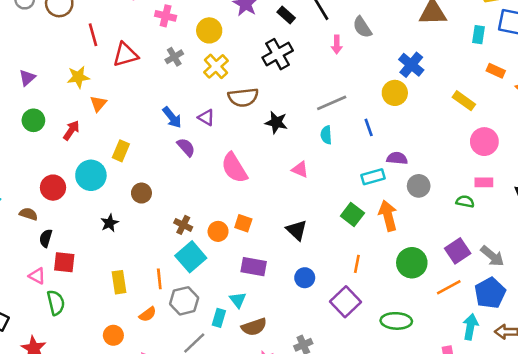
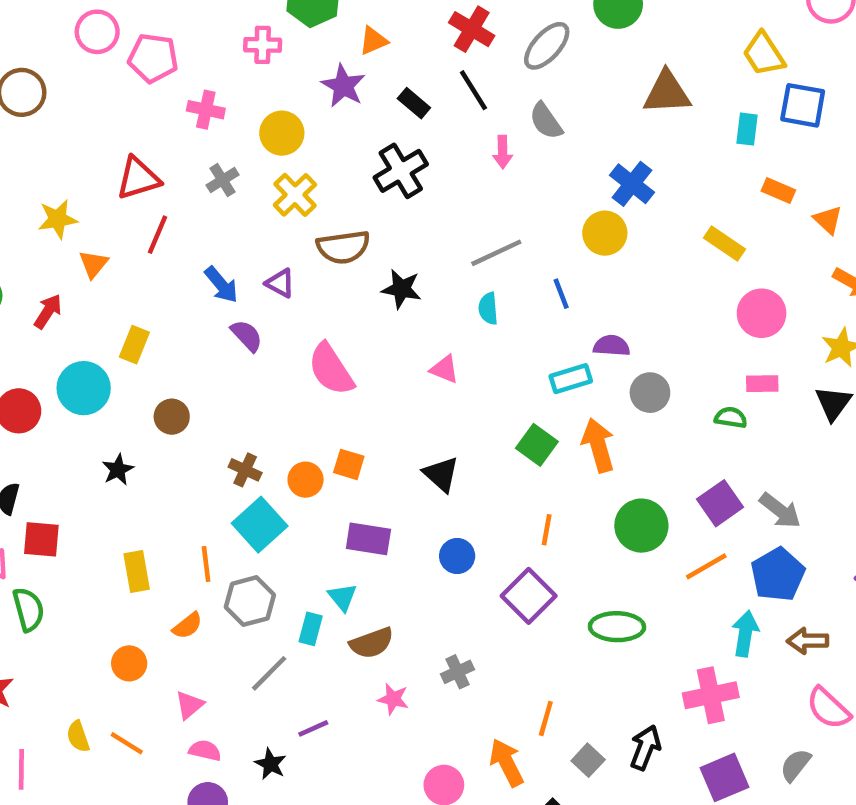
red line: (93, 35) -> (157, 235), moved, turned 40

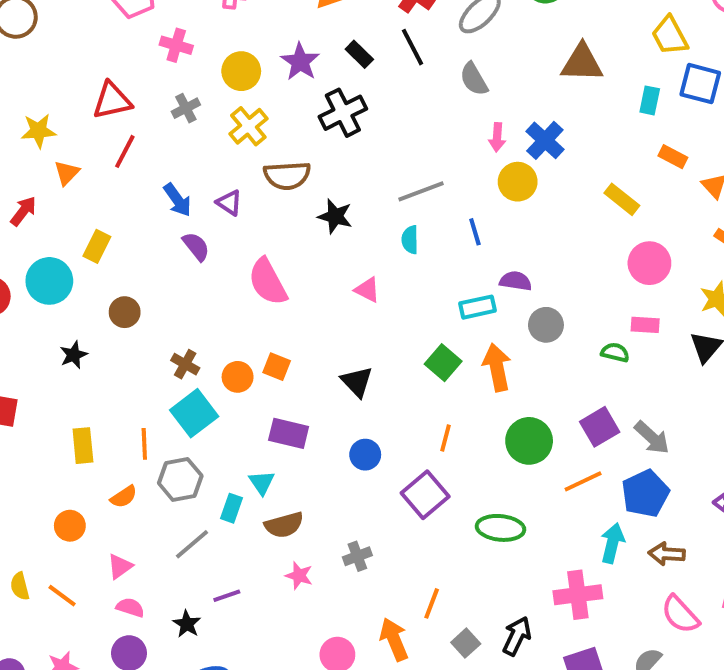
purple star: (343, 86) -> (300, 62), moved
pink arrow: (503, 152) -> (497, 137), moved

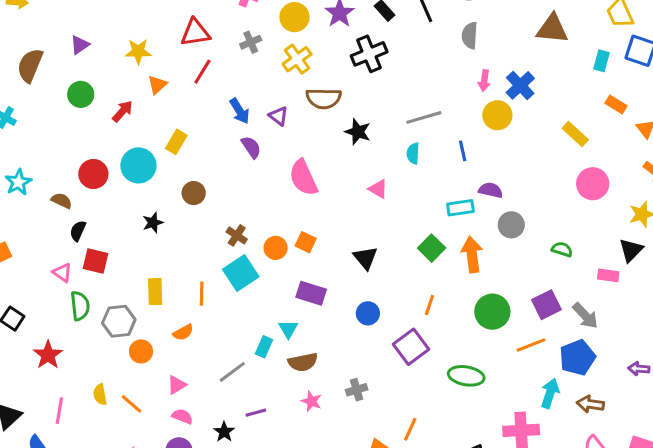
gray semicircle: (474, 79) -> (470, 35), turned 30
pink rectangle: (645, 325) -> (608, 275), moved
gray hexagon: (180, 479) -> (119, 321), moved

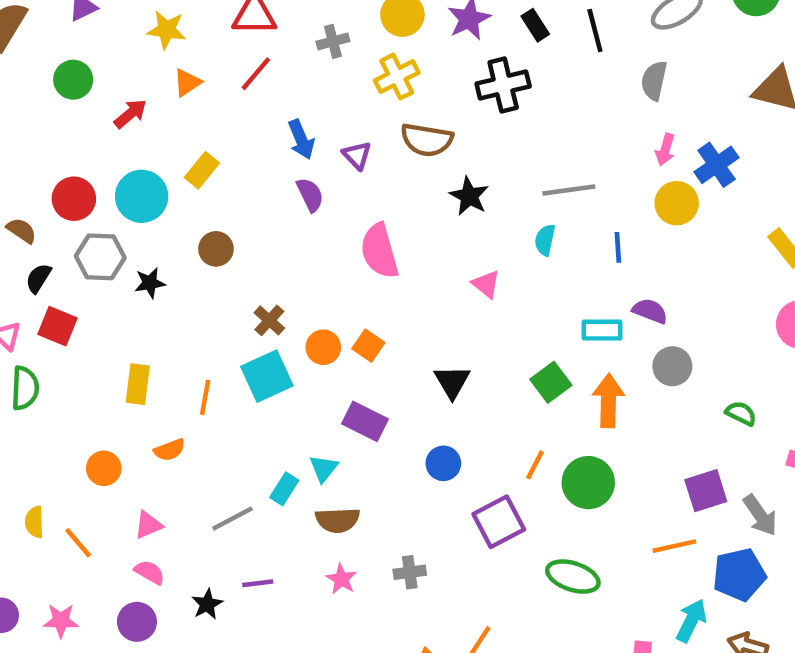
green circle: (492, 312) -> (588, 483), moved
gray hexagon: (119, 321) -> (100, 257), moved

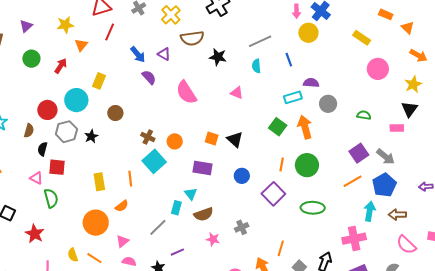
brown semicircle: (22, 230) -> (29, 131), turned 88
orange square: (368, 346) -> (212, 139), moved
orange circle: (104, 468) -> (96, 223), size x1.6

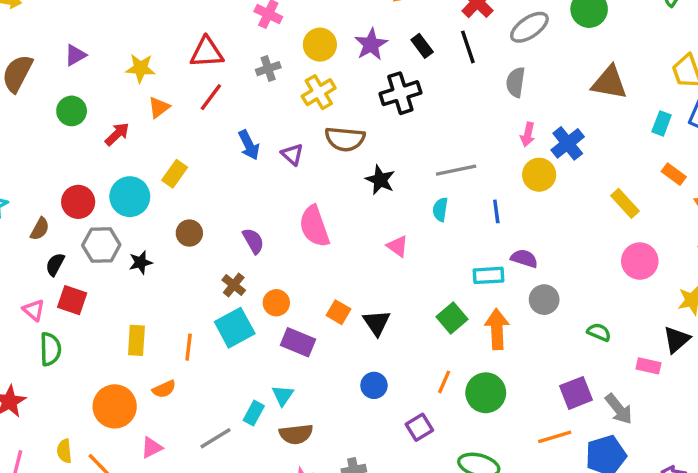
purple semicircle: (149, 77) -> (253, 241), moved
purple rectangle: (202, 168) -> (298, 342), moved
purple square: (273, 194) -> (419, 427), size x0.7

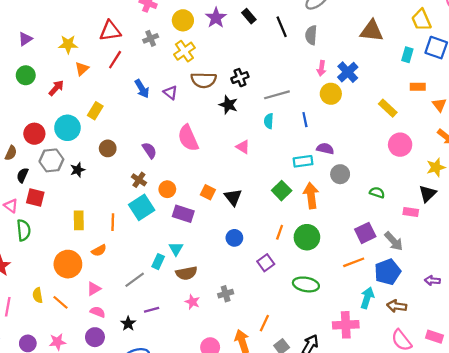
black line: (468, 47) -> (282, 27), moved
black cross: (400, 93) -> (240, 78), moved, size x0.7
orange rectangle: (674, 174) -> (418, 87), turned -32

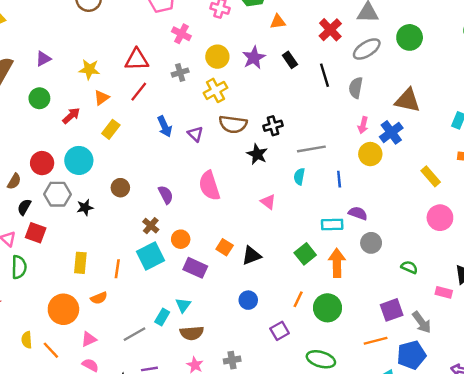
brown triangle: (372, 31) -> (408, 100), moved
yellow rectangle: (95, 111) -> (111, 129), moved
black triangle: (233, 197) -> (252, 256), turned 42

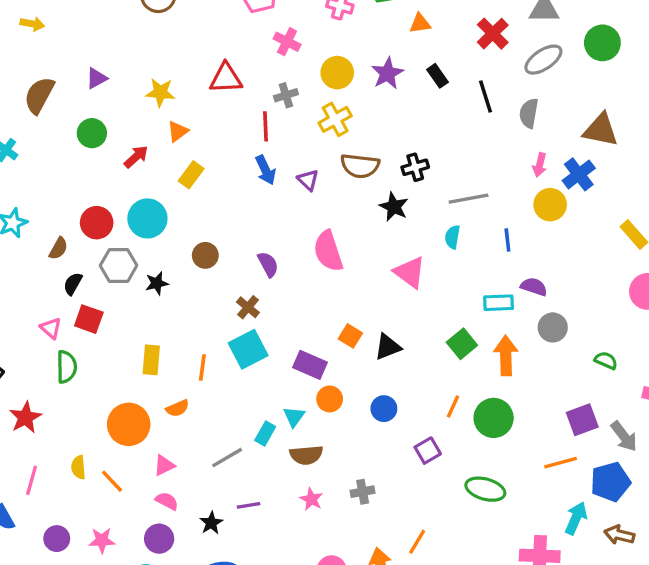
red line: (139, 92) -> (266, 126), moved, turned -40
pink triangle: (268, 202) -> (410, 272), size x1.5
orange circle: (181, 239) -> (330, 399), moved

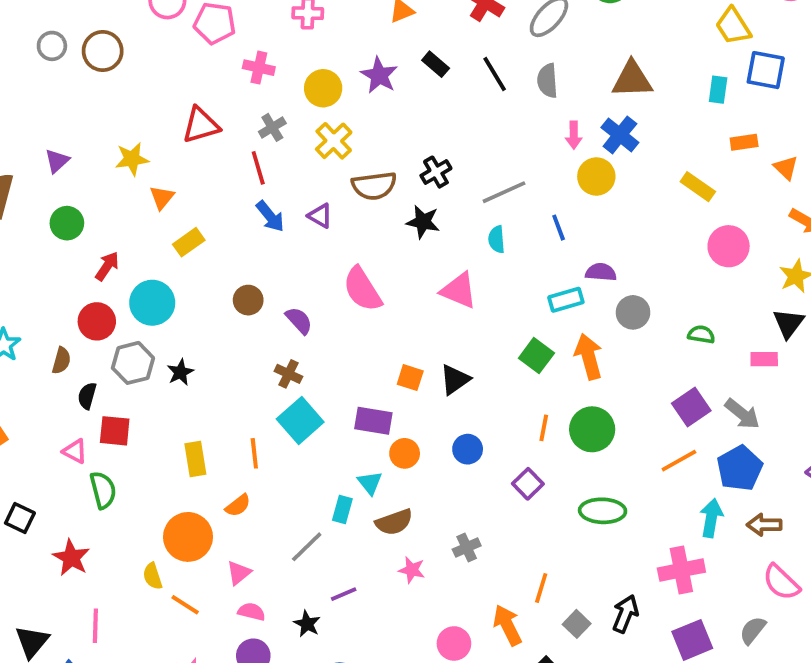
red arrow: (136, 157) -> (107, 266), moved
yellow rectangle: (191, 175) -> (189, 242), turned 32
brown circle: (205, 255) -> (248, 300), moved
yellow semicircle: (78, 467) -> (153, 576), moved

